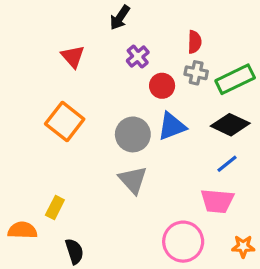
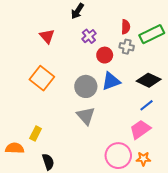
green rectangle: (235, 79) -> (152, 34), moved
pink trapezoid: (217, 201) -> (140, 129), turned 140
orange star: (243, 246) -> (143, 159), moved

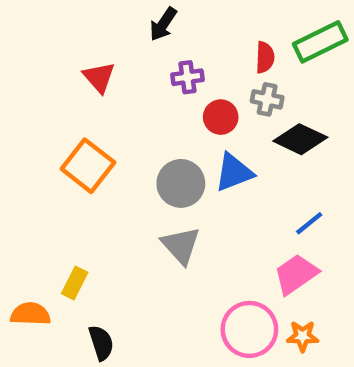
green rectangle: (152, 34) -> (320, 42), moved
purple cross: (89, 36) -> (187, 77), turned 32
black diamond: (149, 80) -> (300, 139), moved

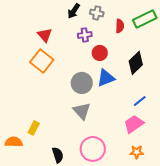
gray cross: (267, 99) -> (97, 13), moved
black diamond: (300, 139) -> (136, 63), turned -70
orange square: (88, 166) -> (42, 61), moved
pink circle: (249, 329) -> (93, 149), moved
black semicircle: (101, 343) -> (58, 155), moved

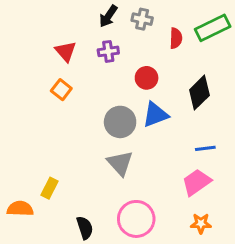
purple cross: (85, 35) -> (108, 51), moved
orange square: (42, 61) -> (61, 90), size x0.6
blue line: (140, 101) -> (205, 148), turned 32

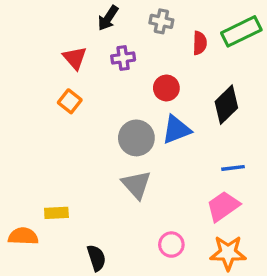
black arrow: (108, 16) -> (108, 18), moved
yellow rectangle: (50, 188) -> (56, 213), turned 60
pink circle: (136, 219) -> (171, 245), moved, size x0.6
orange star: (201, 223) -> (228, 253), size x1.5

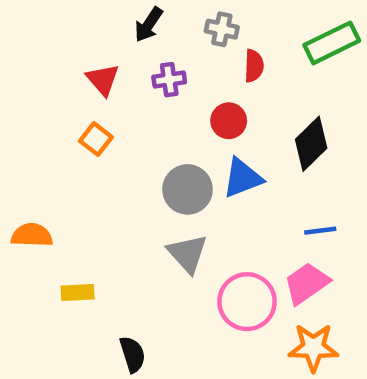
red semicircle: (200, 43) -> (254, 66), moved
orange semicircle: (23, 236) -> (32, 235), moved
pink circle: (171, 245) -> (247, 302), moved, size x1.6

